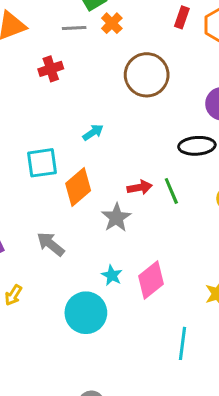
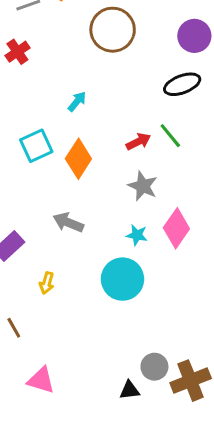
gray star: (116, 218) -> (143, 186), moved

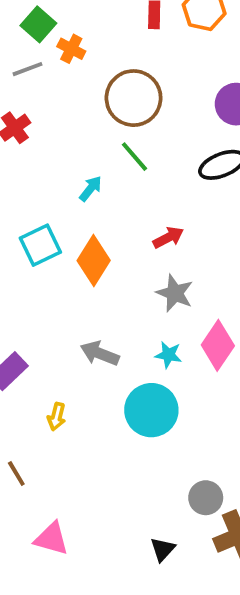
green line: (170, 136) -> (135, 157), moved
gray arrow: (68, 222) -> (100, 353), moved
gray circle: (154, 367) -> (206, 498), moved
black triangle: (130, 390) -> (163, 549), turned -40

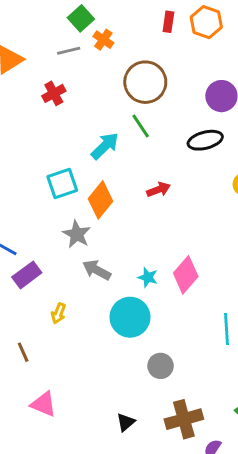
cyan arrow: (91, 189) -> (105, 146), size x1.5
gray star: (175, 293) -> (77, 234), moved
gray circle: (206, 498) -> (161, 366), moved

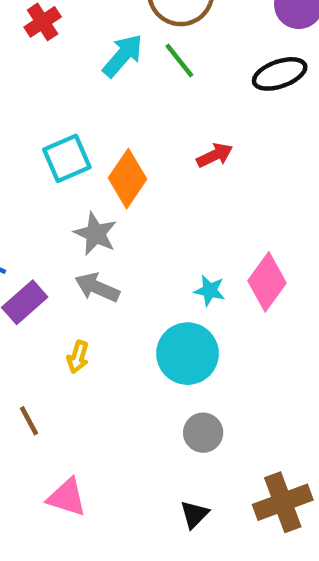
cyan arrow: (105, 146) -> (123, 56), moved
gray arrow: (97, 270) -> (97, 287), moved
gray circle: (161, 366) -> (203, 433), moved

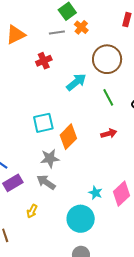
green line: (179, 61) -> (108, 97), moved
gray star: (96, 234) -> (50, 158), turned 30

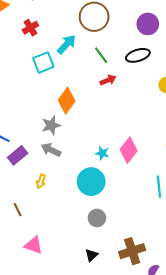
cyan square: (43, 123) -> (43, 62), moved
red arrow: (109, 134) -> (108, 80), moved

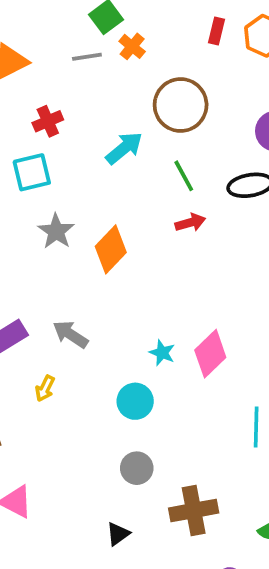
red cross: (30, 28) -> (48, 121), moved
cyan square: (43, 62) -> (32, 172), moved
gray star: (51, 125) -> (56, 231), moved, turned -30
cyan circle: (91, 182) -> (135, 401), size x0.7
brown cross: (132, 251) -> (194, 511), moved

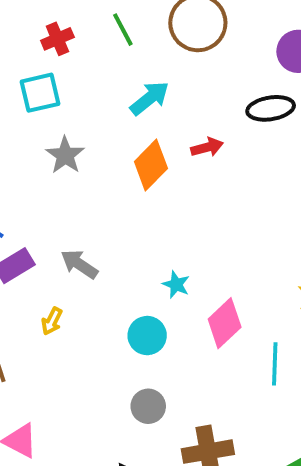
cyan arrow: (124, 148) -> (150, 98), moved
green line: (184, 176) -> (123, 30), moved
orange diamond: (111, 249) -> (151, 165), moved
pink diamond: (210, 354) -> (225, 323), moved

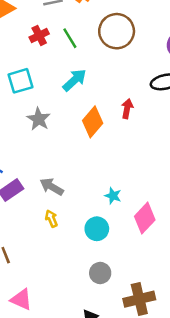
red cross: (57, 39) -> (39, 36), moved
cyan arrow: (150, 98) -> (74, 80), moved
red arrow: (207, 147) -> (127, 109), turned -60
yellow arrow: (52, 321) -> (51, 219), moved, turned 133

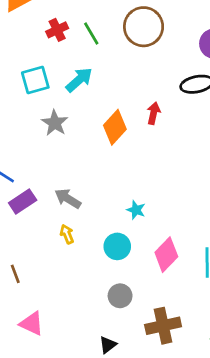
cyan arrow: (74, 80) -> (79, 80), moved
pink diamond: (145, 218) -> (166, 255), moved

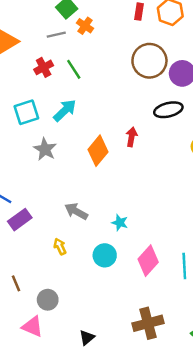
brown circle: (144, 27) -> (149, 61), moved
gray arrow: (68, 199) -> (76, 211), moved
gray circle: (120, 296) -> (48, 300), moved
black triangle: (108, 345) -> (87, 338), moved

